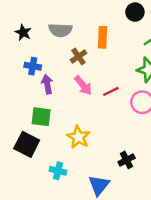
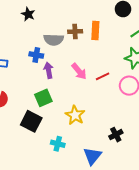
gray semicircle: (60, 30) -> (54, 40), moved
black star: (23, 32) -> (28, 14), moved
brown cross: (78, 57) -> (75, 32), moved, turned 32
green square: (41, 117) -> (43, 98), turned -30

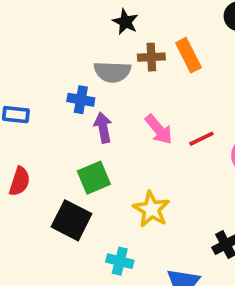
black star: (28, 14) -> (125, 22), moved
orange rectangle: (95, 31) -> (188, 55), turned -30

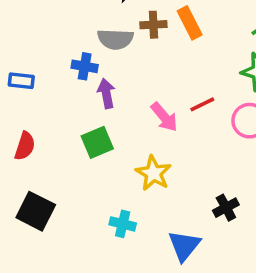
pink arrow: (159, 129) -> (164, 117), moved
black square: (72, 220) -> (36, 211), moved

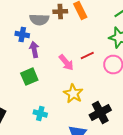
yellow star: (153, 173) -> (73, 94), moved
black cross: (226, 208) -> (100, 113), size x1.5
cyan cross: (123, 224) -> (40, 114), moved

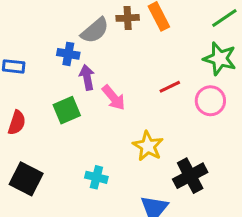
gray semicircle: (39, 20) -> (95, 30), turned -42
pink arrow: (66, 63) -> (114, 98), moved
green square: (29, 77) -> (67, 110), moved

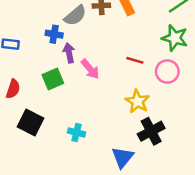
red line: (170, 87) -> (135, 60), turned 42
yellow star: (148, 146) -> (137, 101), moved
black square: (26, 179) -> (30, 123), moved

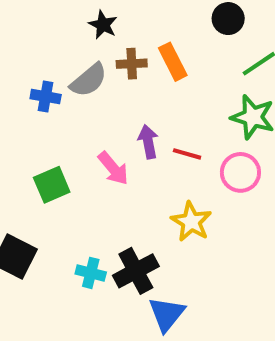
blue cross: (54, 34) -> (46, 97), moved
purple arrow: (69, 53) -> (148, 142), moved
black cross: (151, 131) -> (136, 271), moved

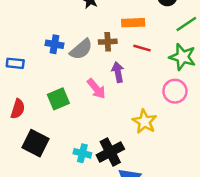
orange rectangle: (173, 62) -> (133, 23), turned -65
brown cross: (132, 64) -> (108, 42), moved
gray semicircle: (89, 80) -> (81, 49), moved
red line: (187, 154) -> (142, 48), moved

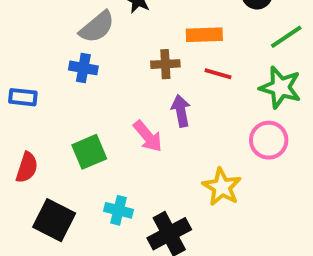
gray semicircle: (81, 49) -> (97, 27), moved
cyan cross: (82, 153) -> (118, 210), moved

